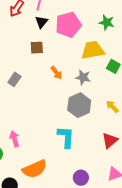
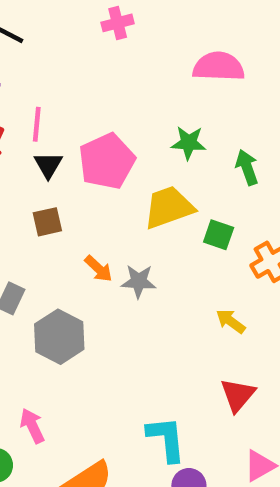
gray star: (83, 77) -> (139, 281), moved
gray hexagon: (79, 105) -> (59, 337), moved
cyan L-shape: (66, 137) -> (166, 439), moved

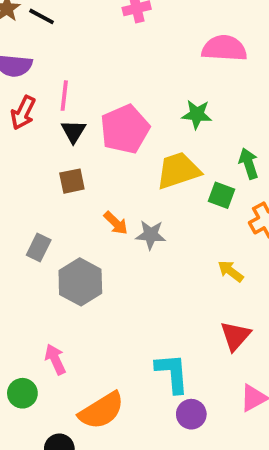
green arrow: (247, 167) -> (249, 164), moved

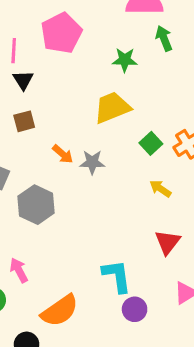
pink pentagon: (125, 129) -> (61, 33), moved
green arrow: (249, 164) -> (164, 38), moved
green square: (221, 195) -> (151, 143), moved, turned 30

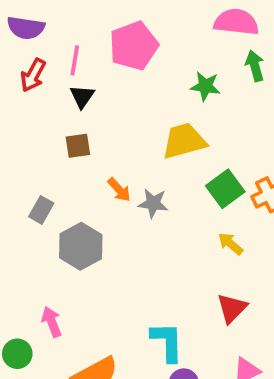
green square: (151, 143) -> (225, 189), size x1.4

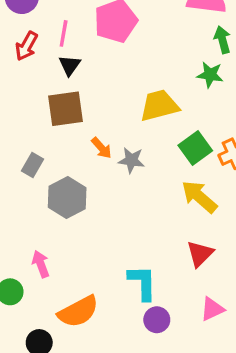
green star: (205, 86) -> (210, 75), moved
brown square: (78, 146) -> (65, 109), size x1.6
yellow arrow: (231, 244) -> (199, 197), size x1.6

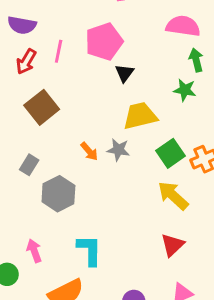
black triangle: (70, 65) -> (124, 73), moved
brown square: (65, 109) -> (42, 107), moved, turned -32
gray star: (131, 160) -> (118, 150), moved
cyan L-shape: (142, 283) -> (89, 250), moved

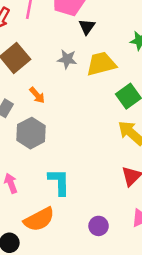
gray star: (118, 150) -> (67, 59), moved
orange arrow: (89, 151) -> (37, 95), moved

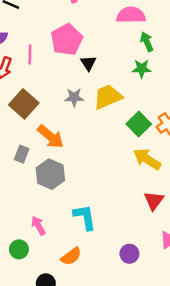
orange arrow: (37, 95) -> (51, 137), size x1.6
orange semicircle: (39, 219) -> (71, 256), size x0.7

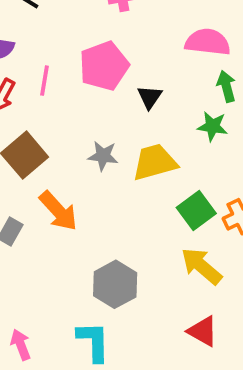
black triangle: (88, 63) -> (150, 97), moved
gray hexagon: (50, 174) -> (115, 284), moved
red triangle: (154, 201) -> (203, 331), turned -45

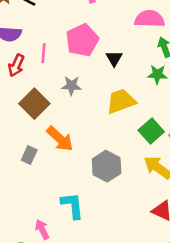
gray star: (103, 156) -> (71, 86), moved
gray hexagon: (115, 284) -> (107, 166), moved
cyan L-shape: (93, 342) -> (72, 206), moved

